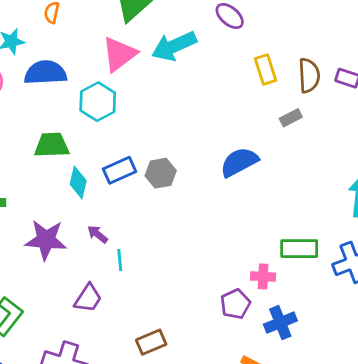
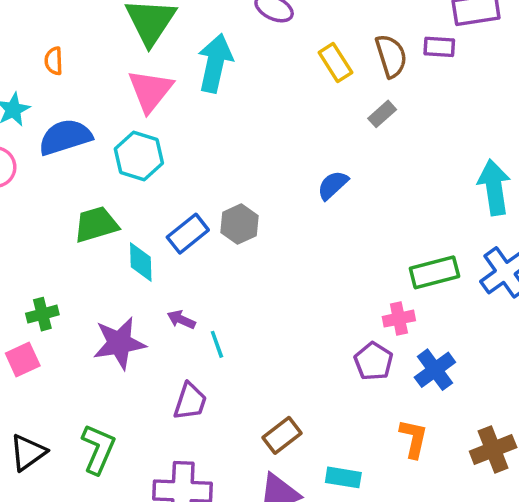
cyan arrow: (174, 46) -> (215, 63), turned 141
blue semicircle: (239, 162) -> (333, 185), size x0.7

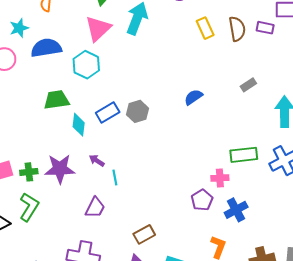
gray rectangle: (382, 114) -> (248, 85), moved
green cross: (42, 314) -> (29, 172), moved
green L-shape: (98, 449) -> (29, 207), moved

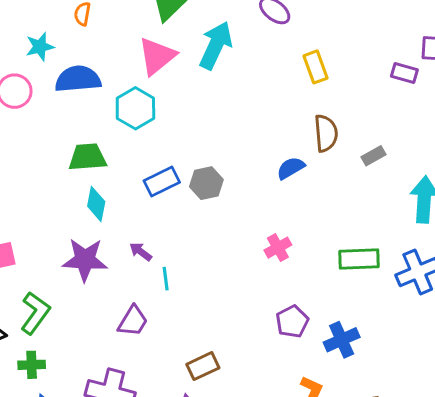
brown semicircle: (237, 29) -> (326, 133), moved
cyan diamond: (79, 125) -> (96, 204), moved
green cross: (29, 172) -> (32, 365), moved
pink cross: (220, 178) -> (278, 248), moved, turned -30

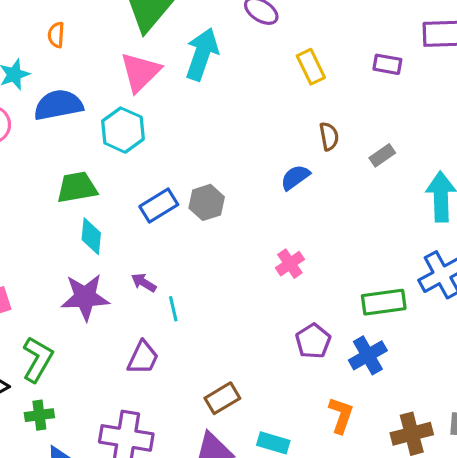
purple rectangle: (404, 73) -> (387, 64), moved
brown semicircle: (326, 133) -> (329, 136), size x0.7
green rectangle: (359, 259) -> (384, 302), moved

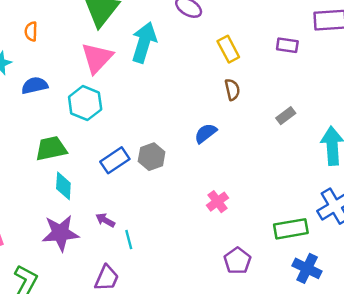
blue semicircle: (58, 105) -> (35, 85), size x0.7
brown semicircle: (329, 136) -> (232, 90), moved
blue semicircle: (295, 177) -> (206, 133), moved
blue cross: (368, 355) -> (307, 268), moved, turned -32

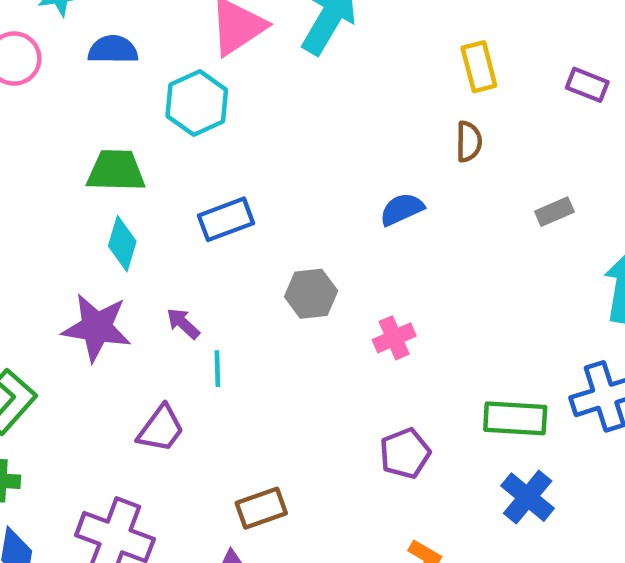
gray hexagon: (152, 157) -> (311, 294), moved

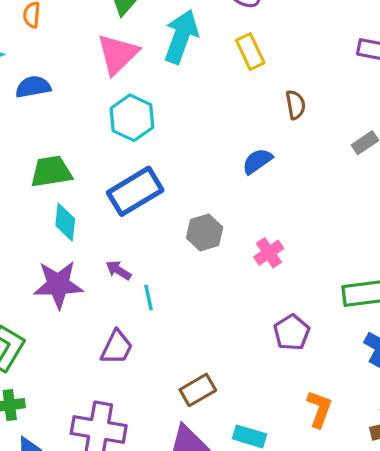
yellow rectangle: (479, 67) -> (250, 52), moved
cyan hexagon: (197, 103) -> (132, 118), moved
blue rectangle: (226, 219) -> (135, 191), size x1.4

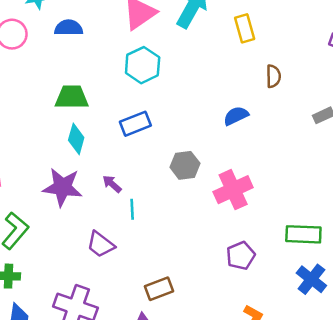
blue rectangle: (135, 191) -> (135, 124), size x0.7
pink cross: (269, 253) -> (233, 190), size x1.6
purple trapezoid: (117, 347) -> (101, 244), turned 92

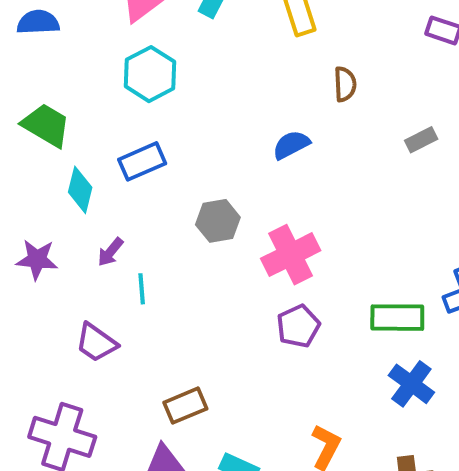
green trapezoid: (72, 97) -> (46, 125), turned 32
cyan diamond: (76, 139) -> (80, 190), moved
purple arrow: (112, 184) -> (110, 252), turned -90
purple star: (62, 187) -> (37, 259), size x0.7
purple pentagon: (241, 256) -> (298, 326), moved

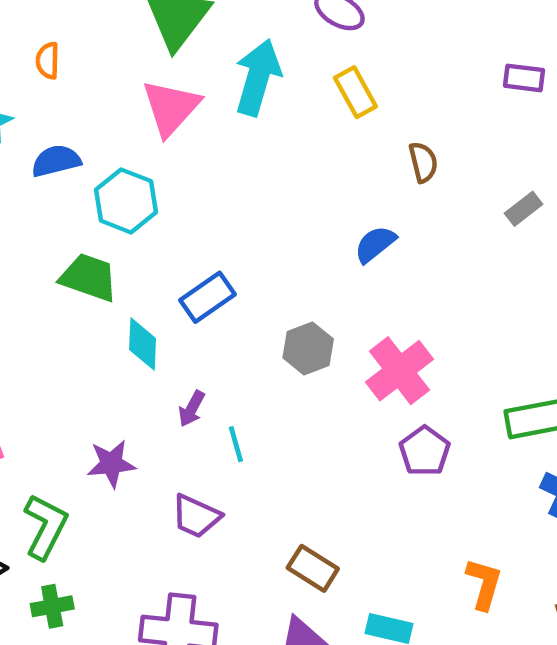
cyan hexagon: (150, 74) -> (126, 201), moved
purple star: (37, 259) -> (111, 464), moved
brown rectangle: (185, 406) -> (313, 568), turned 66

